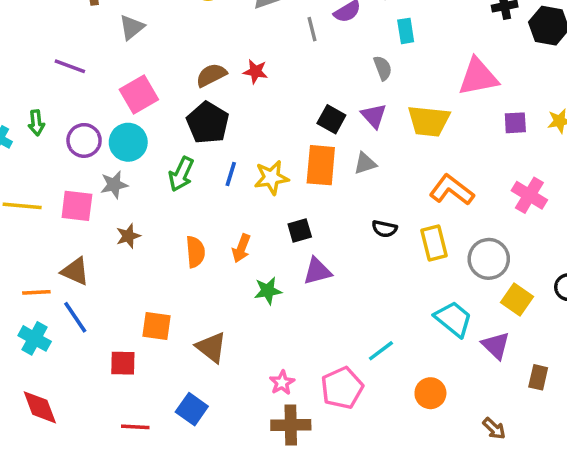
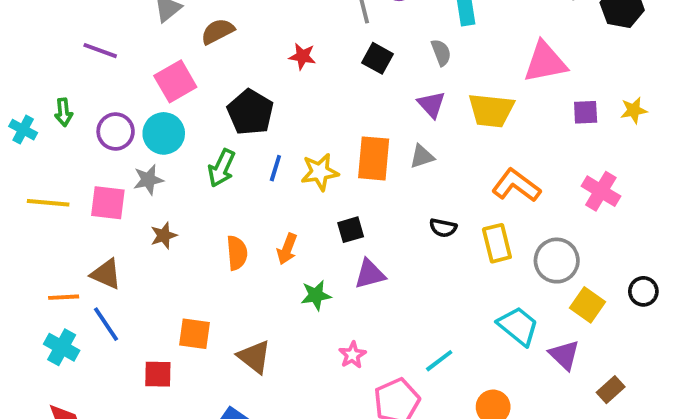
brown semicircle: (211, 75) -> (218, 31), moved
black square: (331, 119) -> (378, 58), moved
brown rectangle: (538, 377) -> (611, 390), turned 35
pink star: (282, 383) -> (352, 355), moved

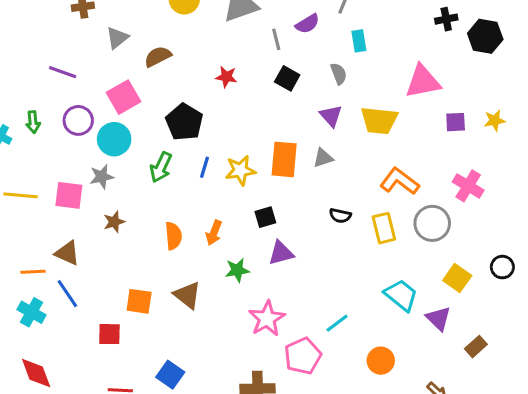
purple circle: (116, 131) -> (78, 120), moved
gray circle: (557, 261) -> (432, 223), moved
pink star: (352, 355) -> (267, 319), size x1.6
brown triangle: (254, 357) -> (187, 295), moved

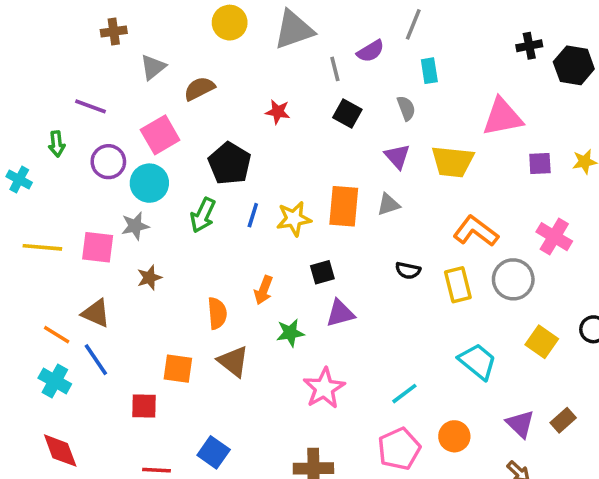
green arrow: (33, 122) -> (57, 144), moved
orange semicircle: (173, 236) -> (217, 313), moved
orange line: (33, 272) -> (57, 335), turned 35
purple triangle: (438, 319) -> (520, 424), moved
pink pentagon: (303, 356) -> (399, 449), moved

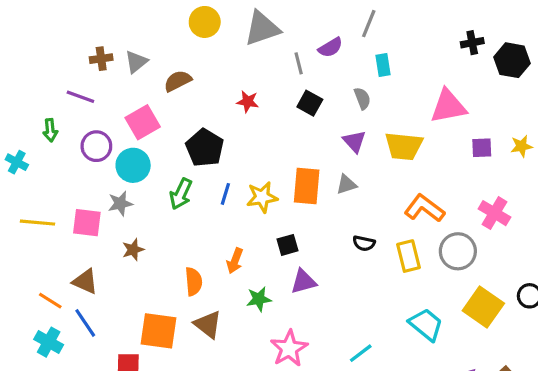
brown cross: (114, 31) -> (101, 59), moved
yellow square: (542, 342) -> (483, 307), size x1.4
orange square: (178, 369) -> (159, 331), size x1.4

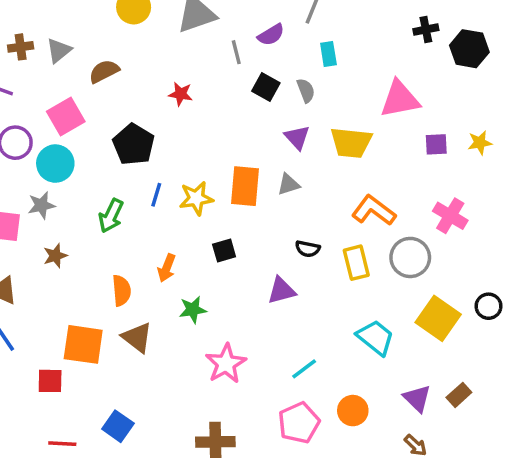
black square: (310, 103) -> (266, 87), moved
green arrow: (181, 194) -> (111, 216), moved
purple triangle: (303, 282) -> (281, 291), moved

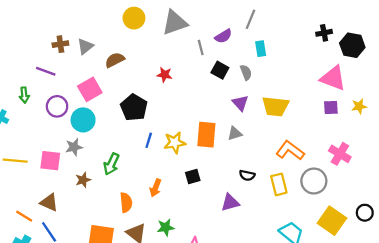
pink triangle: (400, 99) -> (333, 78), moved, turned 32
green arrow: (111, 216) -> (111, 164), moved
green star: (193, 310) -> (166, 227), moved

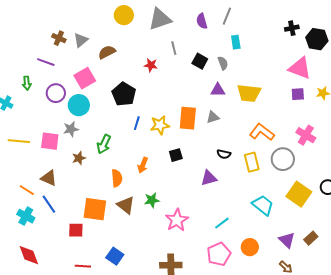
purple semicircle: (223, 36) -> (202, 21), moved, turned 105
brown cross: (60, 44) -> (59, 38), turned 32
gray line: (201, 48) -> (174, 48), moved
purple triangle: (240, 103) -> (218, 90), turned -49

